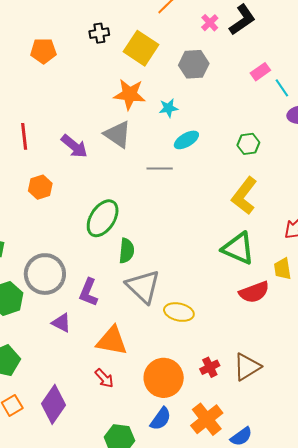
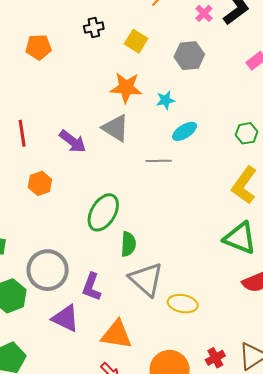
yellow square: (141, 48) -> (136, 41), size x0.7
purple triangle: (61, 323) -> (66, 318), size x1.4

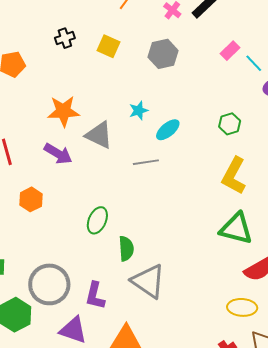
orange star: (126, 88) -> (63, 111), moved
cyan star: (165, 100) -> (139, 111), moved
green ellipse: (103, 212) -> (97, 220), size x0.7
yellow ellipse: (183, 304) -> (242, 307), moved

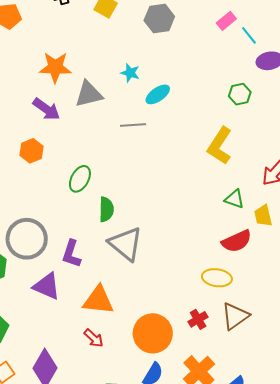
cyan star: (139, 111) -> (130, 73), turned 30
green hexagon: (230, 124) -> (240, 94), moved
gray triangle: (99, 135) -> (89, 94), turned -44
orange hexagon: (31, 199) -> (32, 151), moved
green triangle: (236, 229) -> (235, 199), moved, size x0.6

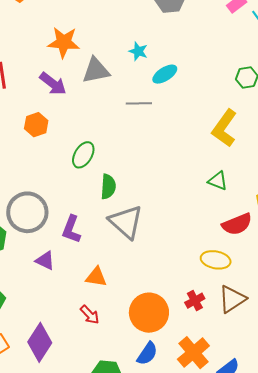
green triangle: (235, 199) -> (218, 181), moved
purple triangle: (47, 286) -> (45, 261), size x0.7
orange triangle: (98, 300) -> (96, 277), size x0.7

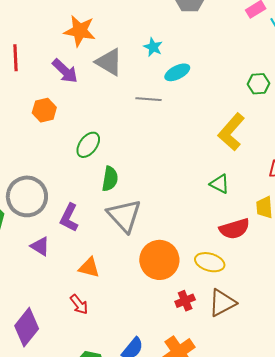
gray triangle: (96, 71) -> (109, 62), turned 36
orange circle: (149, 313) -> (159, 260), moved

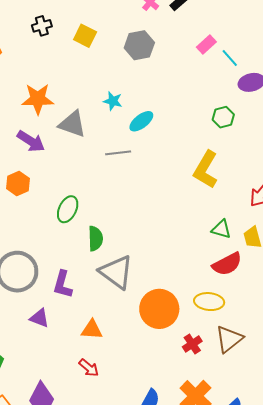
green triangle: (220, 184) -> (221, 229), moved

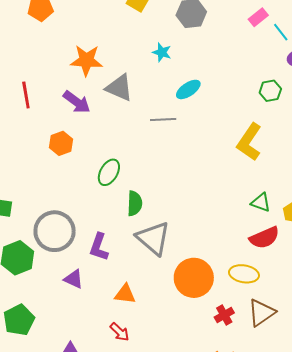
cyan star: (113, 101) -> (162, 52), moved

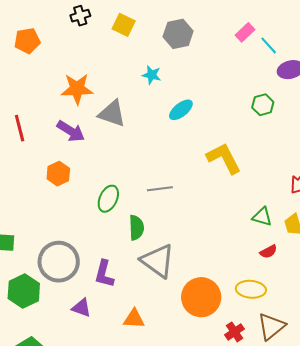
gray line: (163, 119) -> (160, 189), moved
yellow L-shape: (249, 142) -> (224, 158), moved, turned 123
red semicircle: (264, 238) -> (268, 252), size x0.6

